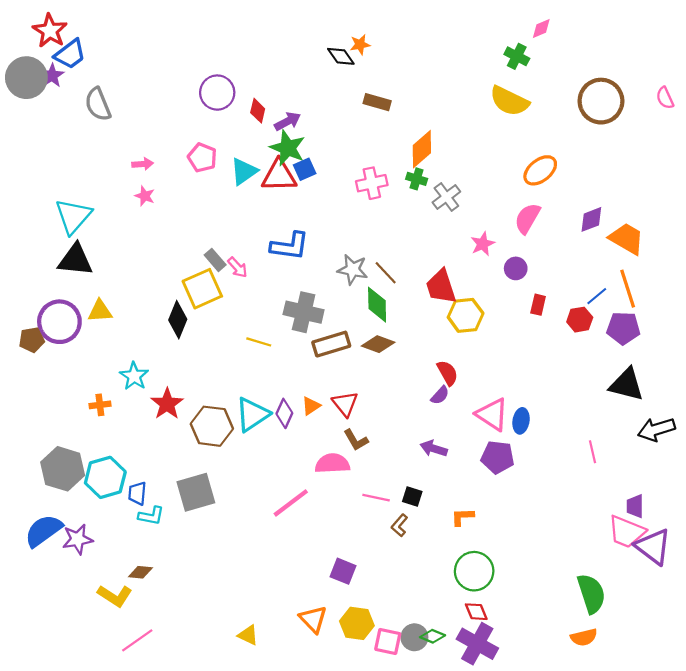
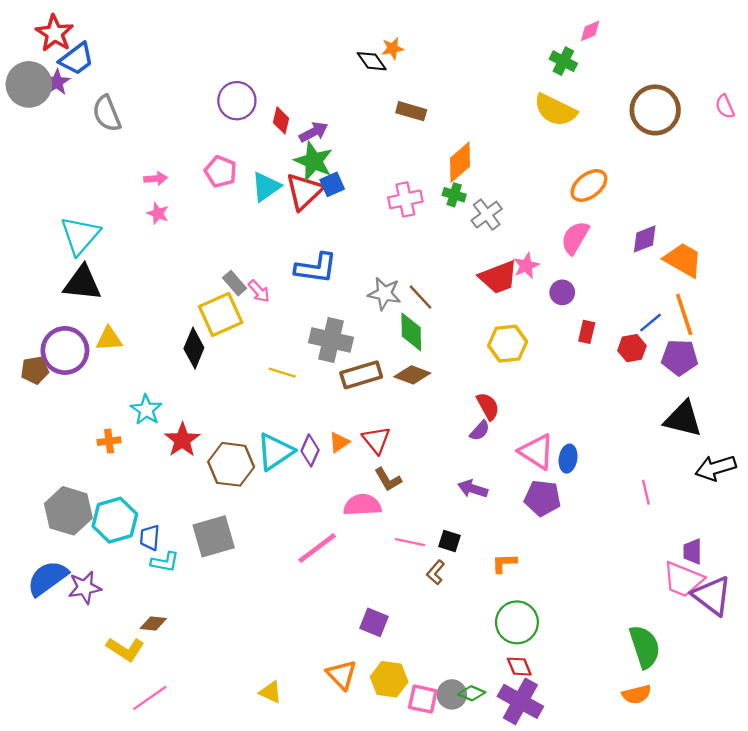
red triangle: (279, 176) -> (304, 191), turned -42
red trapezoid: (441, 287) -> (498, 277), moved, turned -93

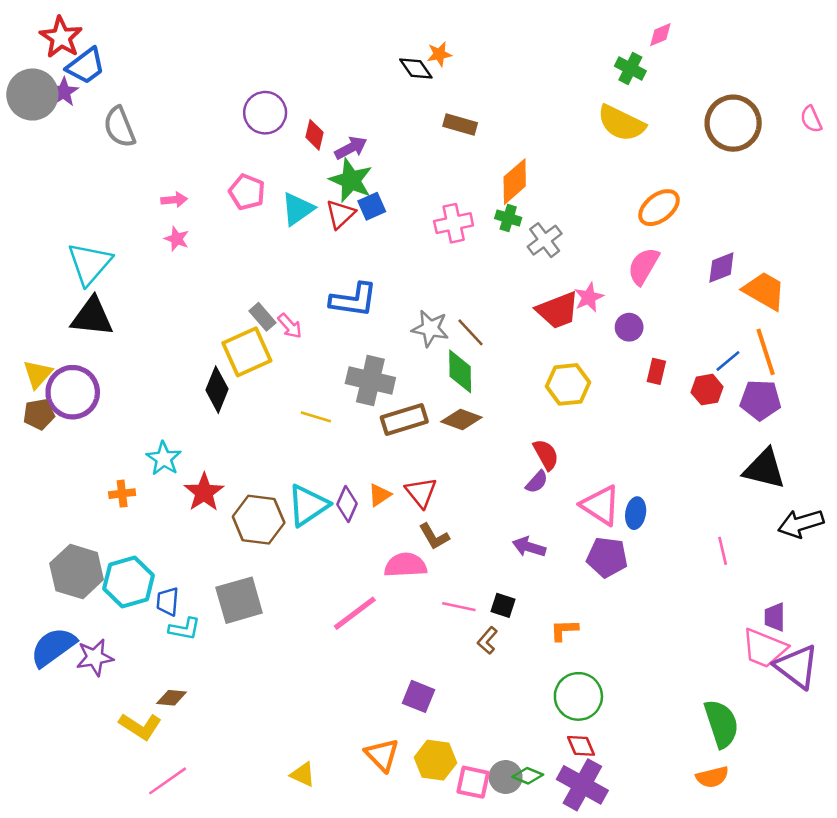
red triangle: (304, 191) -> (340, 214), size x0.7
yellow triangle: (109, 339) -> (38, 374), moved, turned -44

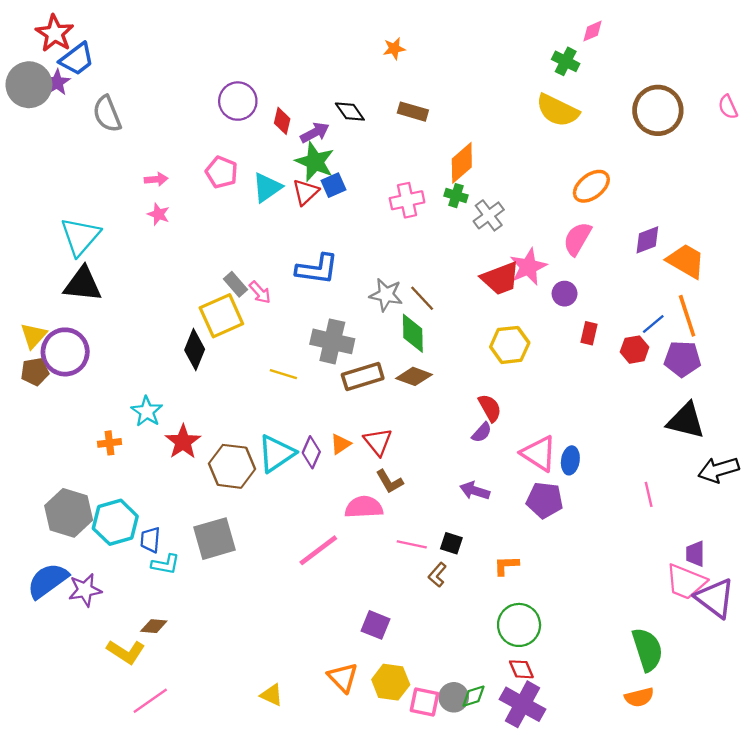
black diamond: (416, 69) -> (350, 112), moved
pink star: (589, 297) -> (528, 267), size x1.4
green diamond: (528, 776) -> (474, 696), turned -40

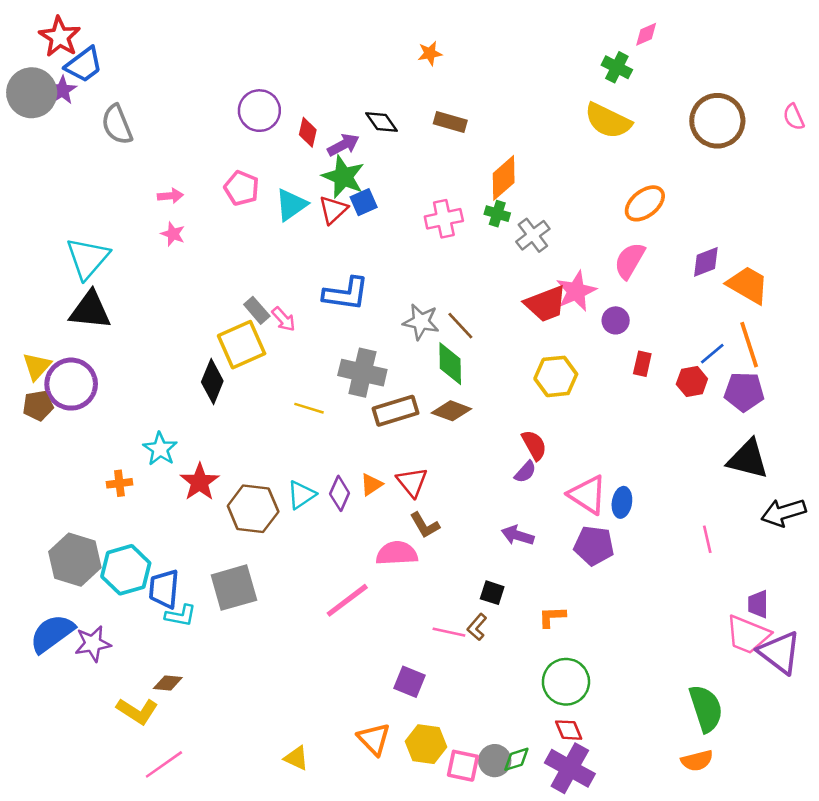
cyan triangle: (276, 453) -> (301, 495), size x0.7
blue trapezoid: (150, 540) -> (164, 589), size x1.4
pink line: (412, 544) -> (449, 632), moved

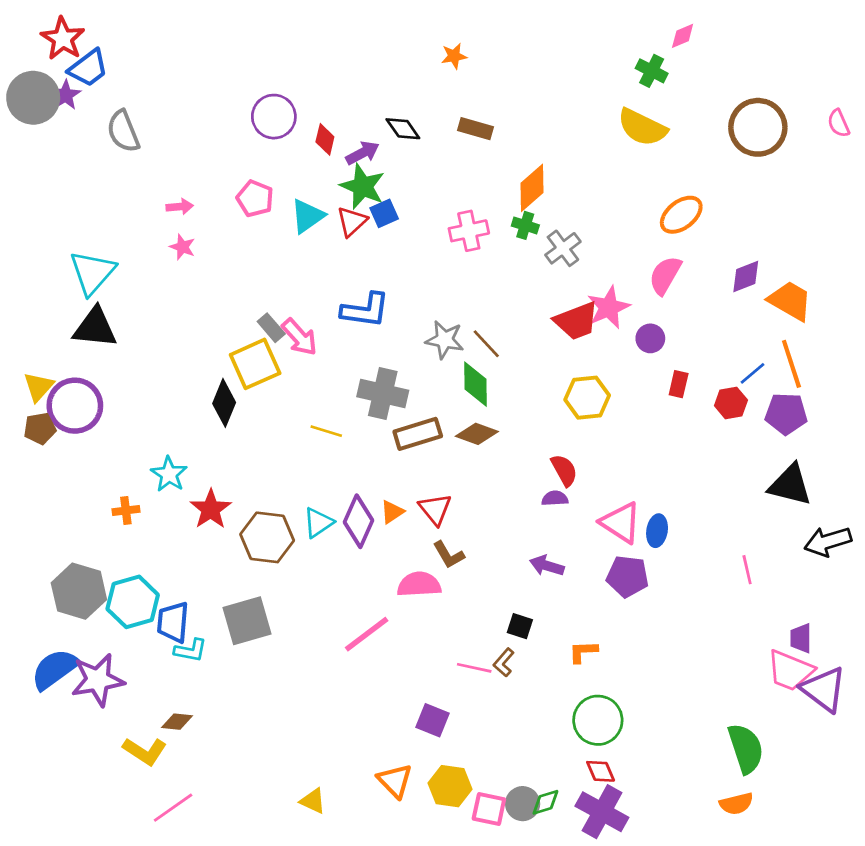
pink arrow: (284, 319) -> (299, 337), size x1.4
purple semicircle: (525, 472) -> (555, 498), turned -135
purple diamond: (340, 493) -> (359, 521), size x1.4
purple star: (93, 644) -> (98, 680), size x1.4

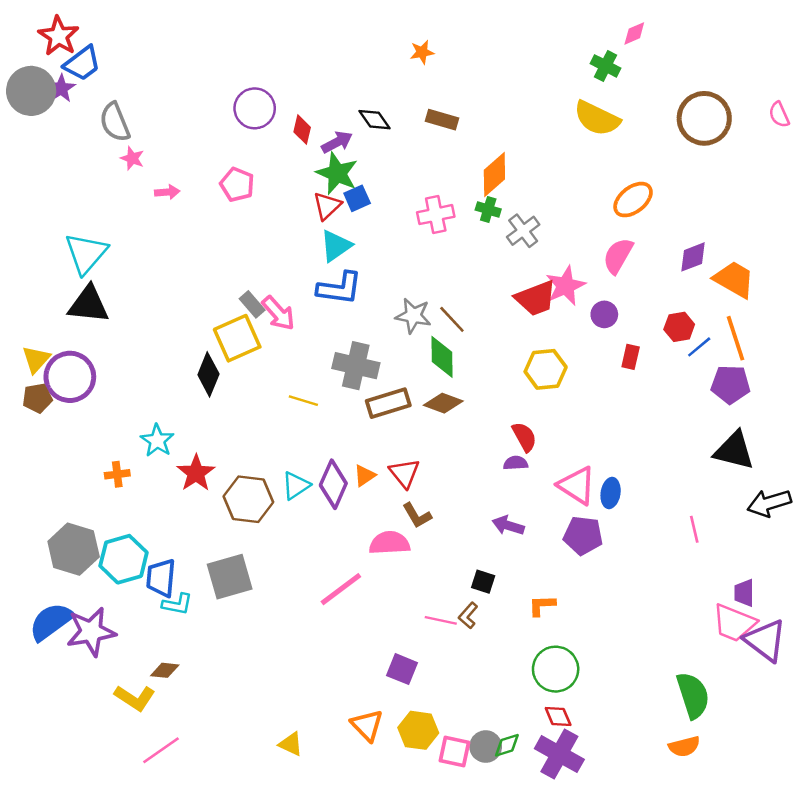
cyan triangle: (307, 216) -> (336, 246), moved
pink star: (182, 247) -> (132, 158), moved
red hexagon: (731, 403) -> (679, 327), moved

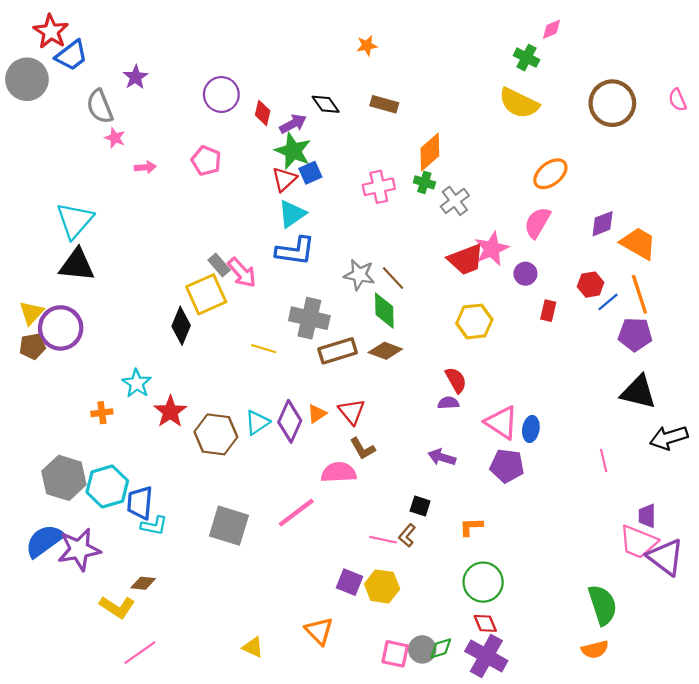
purple star: (61, 88) -> (136, 77), moved
gray square: (230, 577) -> (229, 526), moved, turned 33
yellow hexagon: (418, 730) -> (382, 586), moved

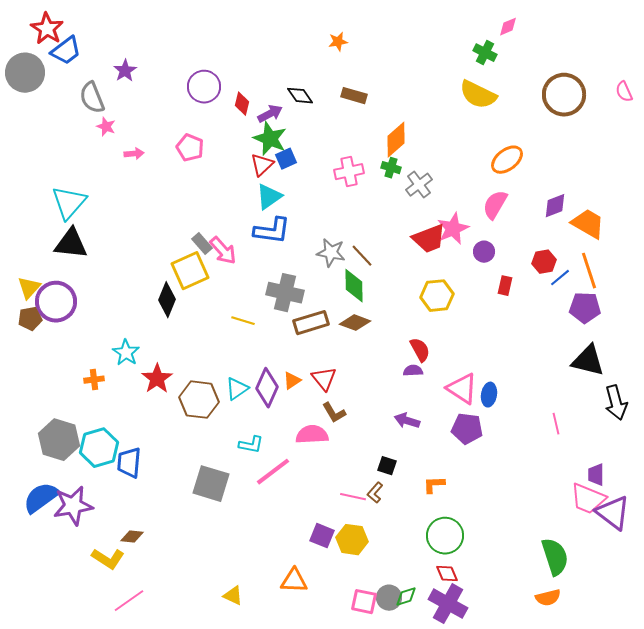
black arrow: (669, 438) -> (616, 403), turned -88
cyan L-shape: (154, 526) -> (251, 445), moved
orange triangle: (319, 631) -> (294, 581), turned -44

